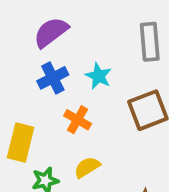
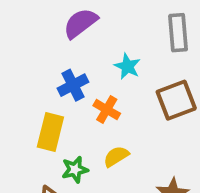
blue cross: (53, 78) -> (73, 85), moved

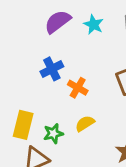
cyan star: (127, 66) -> (93, 25), moved
yellow rectangle: (50, 132) -> (23, 125), moved

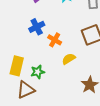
yellow semicircle: (85, 123) -> (69, 59), moved

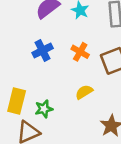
orange cross: (55, 40) -> (80, 52), moved

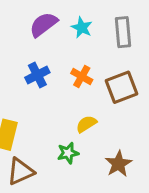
green star: (44, 109) -> (68, 153), moved

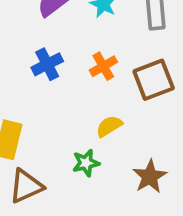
orange cross: (82, 77) -> (103, 66), turned 30

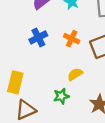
orange cross: (103, 66) -> (72, 39), turned -35

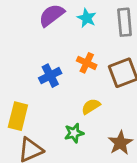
blue cross: (38, 37) -> (50, 76), moved

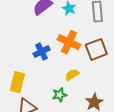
orange cross: (87, 63) -> (69, 42), size x1.5

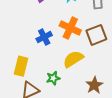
yellow semicircle: (72, 75) -> (73, 59), size x1.5
green star: (59, 95) -> (53, 78), moved

